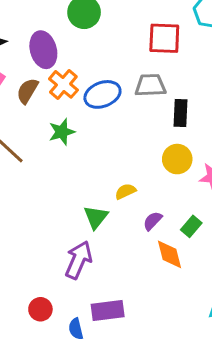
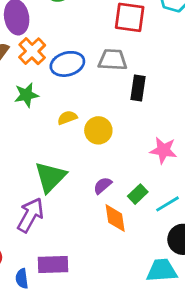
yellow circle: (177, 159) -> (98, 130), moved
yellow semicircle: (125, 191) -> (67, 118), moved
green triangle: (96, 217) -> (50, 177), size x1.4

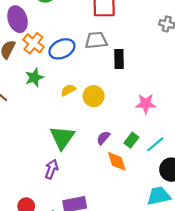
purple arrow: (30, 215) -> (52, 169), size x0.7

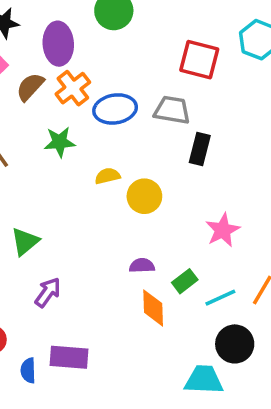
pink star: (146, 104) -> (223, 230), turned 30
green triangle: (62, 138) -> (25, 242), moved, size x0.7
purple semicircle: (103, 138) -> (142, 266), turned 32

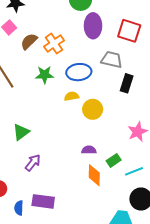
purple ellipse: (58, 44) -> (93, 26), moved
blue ellipse: (115, 109) -> (79, 72), moved

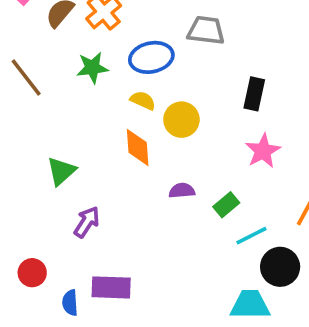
black rectangle: (127, 83) -> (254, 94), moved
yellow semicircle: (72, 96) -> (143, 100), turned 40
cyan line: (134, 171) -> (251, 236), moved
orange diamond: (94, 175) -> (138, 147), moved

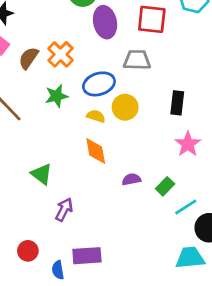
yellow circle: (181, 120) -> (125, 107), moved
green triangle: (61, 171) -> (42, 174), turned -35

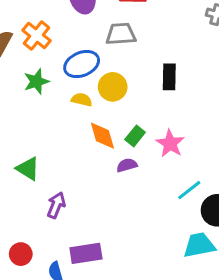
pink star: (188, 144) -> (170, 143), moved
orange diamond: (96, 151) -> (102, 136), moved
green rectangle: (165, 186) -> (135, 136), moved

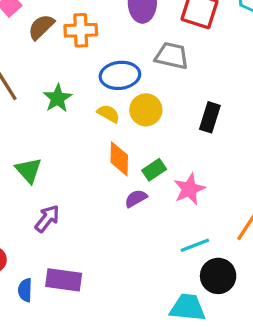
orange cross: (37, 36) -> (81, 30), turned 32
green star: (36, 82) -> (58, 98), moved, turned -30
purple semicircle: (127, 165) -> (136, 198), turned -30

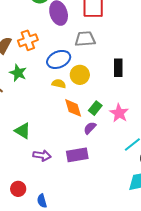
green star: (58, 98) -> (18, 73), moved
purple arrow: (47, 219) -> (42, 155), turned 78
purple rectangle: (64, 280) -> (77, 155), moved

